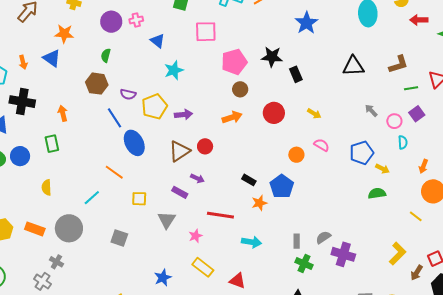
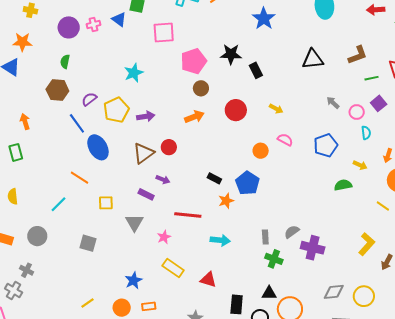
blue triangle: (158, 41) -> (119, 19), moved
purple semicircle: (128, 94) -> (89, 99), turned 133
yellow arrow: (382, 169) -> (360, 165), moved
gray circle: (69, 228) -> (37, 236), size x0.7

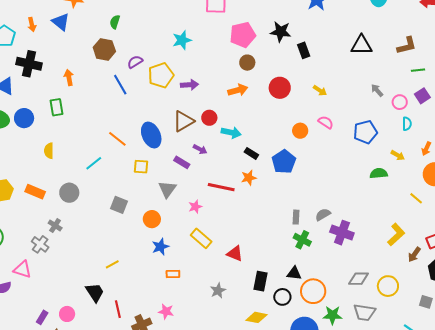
blue ellipse: (98, 147) -> (151, 135), moved
orange star: (226, 201) -> (249, 178), moved
cyan arrow: (220, 240) -> (231, 133), moved
orange circle: (122, 308) -> (152, 219), moved

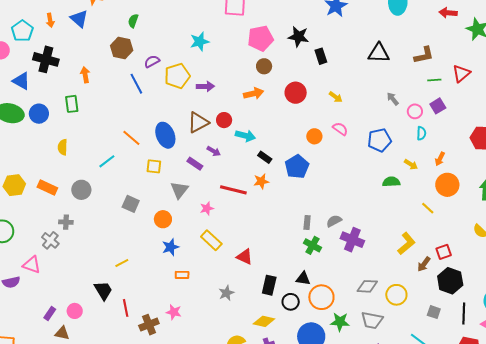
gray cross: (55, 226) -> (66, 222), turned -32

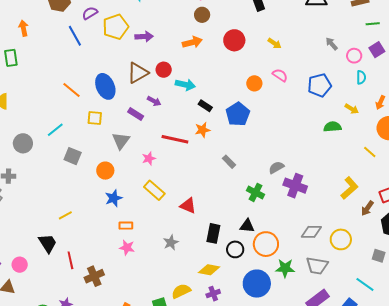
cyan line: (107, 161) -> (55, 130), moved
gray rectangle: (307, 222) -> (229, 162), moved, turned -48
pink star: (174, 312) -> (127, 248), moved

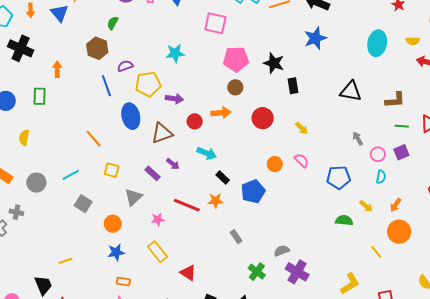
red circle: (164, 70) -> (195, 121), moved
blue ellipse: (105, 86) -> (131, 116), moved

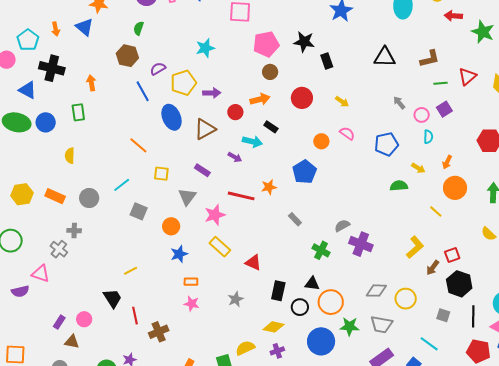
purple arrow: (173, 164) -> (235, 157), moved
black rectangle: (223, 177) -> (271, 127), moved
pink star: (158, 219) -> (215, 215), size x1.5

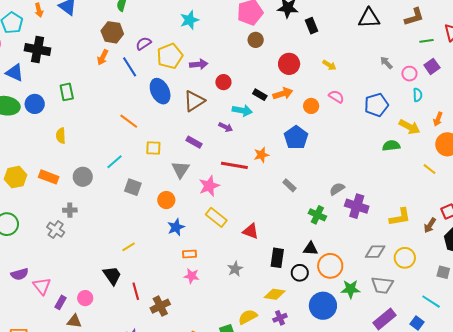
orange arrow: (91, 83) -> (103, 57), moved, turned -140
orange arrow: (260, 99) -> (283, 94), moved
yellow arrow: (418, 168) -> (410, 127), size x1.5
yellow L-shape: (415, 247) -> (400, 217), moved, turned 35
pink triangle: (41, 274) -> (42, 286), moved, turned 36

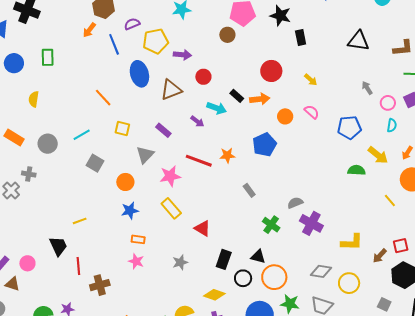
brown circle: (256, 40) -> (227, 35), moved

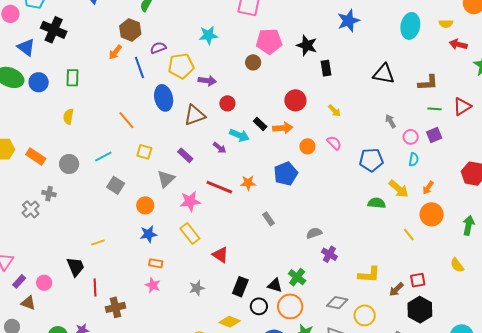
yellow semicircle: (34, 99) -> (68, 116), moved
purple cross: (311, 223) -> (329, 254), size x0.7
green cross: (271, 225) -> (297, 277), moved

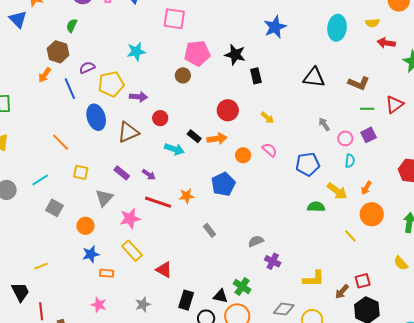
brown L-shape: (428, 83) -> (359, 83), turned 30
purple arrow: (220, 148) -> (149, 175), moved
orange rectangle: (156, 263) -> (107, 273), moved

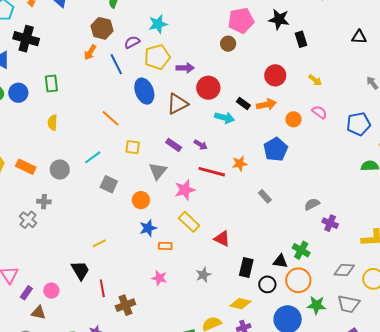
cyan star: (136, 52) -> (158, 24), moved
black triangle: (314, 77) -> (359, 37), size x0.7
red circle: (160, 118) -> (208, 88), size x1.5

